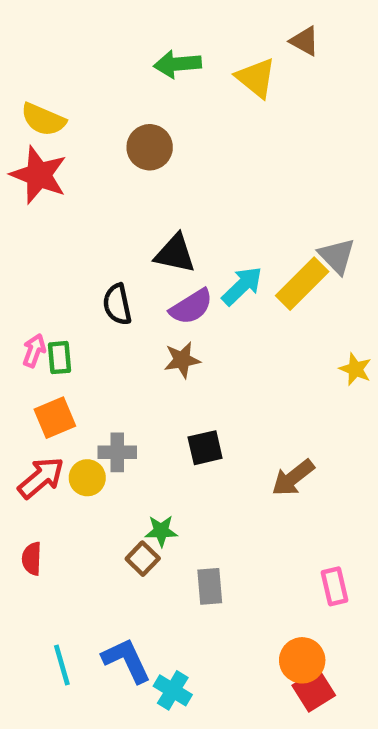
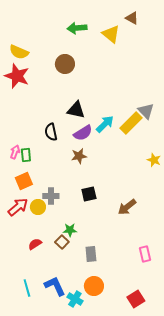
red semicircle: (32, 559) -> (35, 244), moved, turned 56
orange circle: (302, 660) -> (94, 286), moved

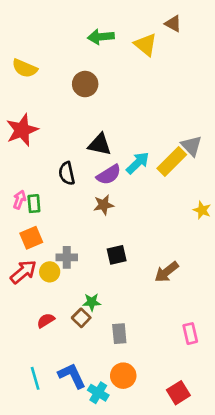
red star: (17, 76) -> (22, 130), moved, turned 30

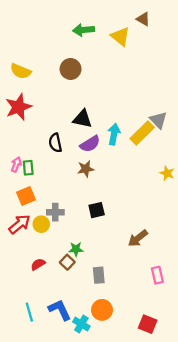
yellow semicircle: (25, 68) -> (21, 71), moved
cyan arrow: (138, 163) -> (114, 134), turned -36
brown arrow: (167, 272) -> (138, 238), moved
red square: (178, 393) -> (148, 324), turned -36

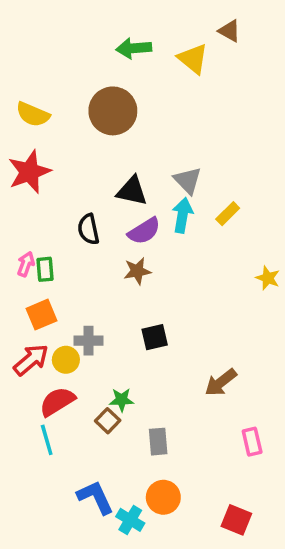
brown circle: (71, 69) -> (113, 111), size x1.4
gray triangle: (158, 120) -> (188, 181), moved
yellow rectangle: (142, 133) -> (228, 214), size x0.6
red semicircle: (38, 264) -> (57, 402), moved, size x1.5
cyan line: (29, 312) -> (47, 440), moved

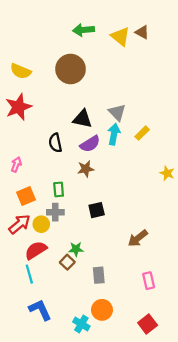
brown triangle: (229, 31) -> (142, 32), moved
green rectangle: (45, 269) -> (59, 189), moved
pink rectangle: (252, 442) -> (149, 281), moved
blue L-shape: (95, 497) -> (40, 310), moved
red square: (236, 520) -> (148, 324), turned 30

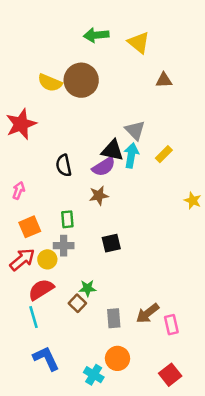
brown triangle: (142, 32) -> (164, 80), moved, turned -32
yellow semicircle: (21, 71) -> (50, 83), moved
black triangle: (82, 119) -> (112, 150), moved
brown arrow: (138, 238) -> (148, 313), moved

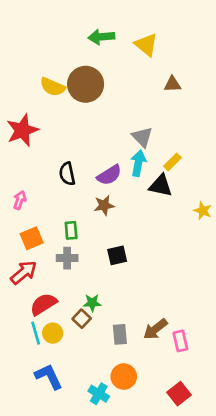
black triangle: (112, 150) -> (161, 186), moved
yellow circle: (47, 259) -> (53, 333), moved

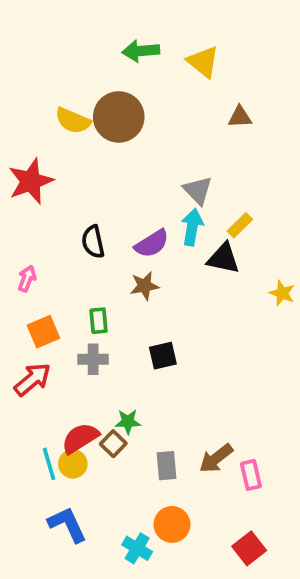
red semicircle: (43, 304) -> (80, 438), moved

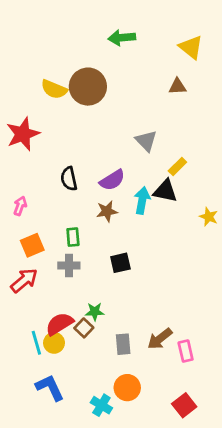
green arrow: (141, 51) -> (122, 38), moved
yellow triangle: (203, 62) -> (191, 47), moved
cyan arrow: (192, 227) -> (142, 200), moved

